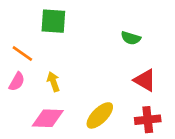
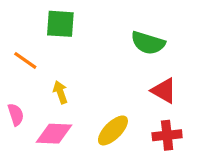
green semicircle: (131, 38) -> (148, 43), size x1.5
pink semicircle: (17, 82) -> (16, 115), moved, turned -48

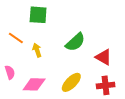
green semicircle: (148, 43) -> (75, 42), moved, turned -60
yellow arrow: (60, 92) -> (37, 50), moved

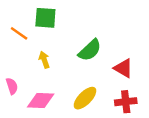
orange line: (16, 38) -> (19, 33), moved

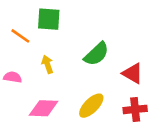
pink semicircle: (12, 86) -> (13, 77), moved, turned -63

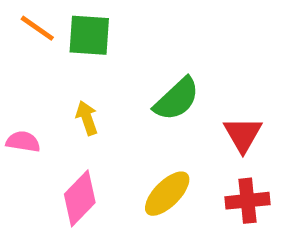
orange line: (20, 36) -> (37, 28), moved
red triangle: (133, 73) -> (243, 135), turned 30
pink diamond: (44, 108) -> (80, 198), turned -48

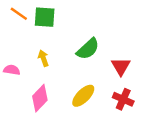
red cross: (248, 201) -> (123, 99), turned 30

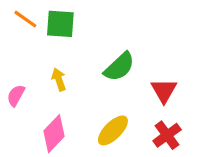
pink semicircle: (12, 70) -> (16, 95), turned -70
red cross: (123, 99) -> (167, 135), turned 30

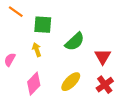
green square: (60, 24) -> (43, 25), moved

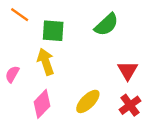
green semicircle: (75, 42) -> (106, 25), moved
yellow arrow: (37, 50) -> (46, 62), size x1.5

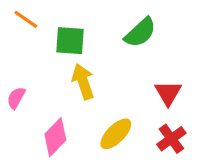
yellow arrow: (46, 62) -> (83, 82), moved

